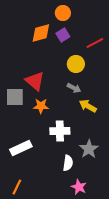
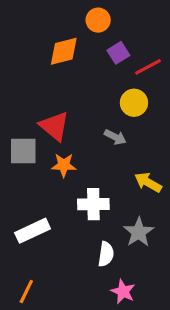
purple square: (63, 35) -> (118, 53), moved
yellow circle: (76, 64) -> (134, 103), moved
yellow arrow: (88, 106) -> (148, 182), moved

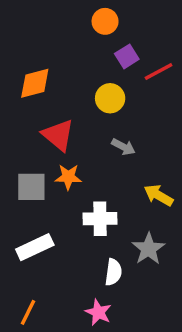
orange diamond: (64, 51) -> (35, 83), moved
yellow circle: (134, 103) -> (110, 98), moved
gray square: (23, 151) -> (31, 187), moved
pink star: (123, 292) -> (98, 312), moved

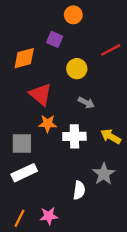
purple square: (127, 56) -> (55, 39), moved, turned -35
gray square: (31, 187) -> (22, 143), moved
white cross: (100, 219) -> (74, 136), moved
pink star: (98, 312) -> (49, 216), moved, turned -30

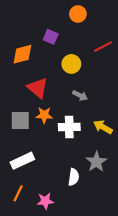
orange circle: (73, 15) -> (78, 14), moved
gray square: (22, 143) -> (20, 121), moved
orange line: (20, 218) -> (18, 193), moved

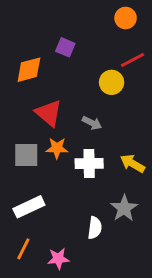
orange circle: (78, 14) -> (126, 18), moved
yellow circle: (71, 64) -> (112, 82), moved
gray arrow: (80, 95) -> (92, 123), moved

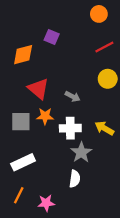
yellow circle: (112, 82) -> (108, 79), moved
gray star: (124, 208) -> (81, 152), moved

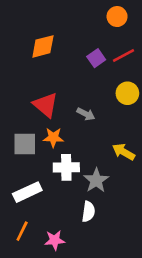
purple square: (52, 37) -> (96, 58), moved, turned 32
orange diamond: (23, 55) -> (43, 46), moved
white cross: (70, 128) -> (66, 167), moved

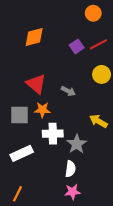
orange line: (22, 231) -> (17, 194), moved
pink star: (55, 240) -> (72, 192), moved

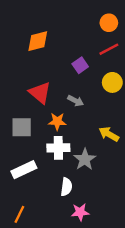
orange circle: (93, 13) -> (109, 23), moved
purple square: (77, 46) -> (80, 65), moved
orange star: (42, 110) -> (57, 121), moved
white semicircle: (70, 169) -> (66, 187), moved

